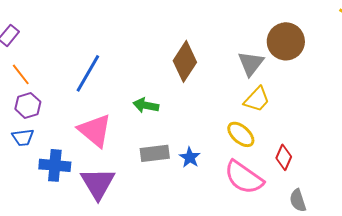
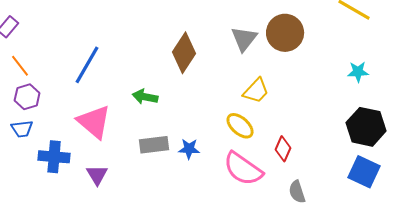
gray triangle: (251, 63) -> (244, 39), moved
blue star: (190, 157) -> (189, 149), turned -30
purple triangle: (98, 183) -> (97, 175), size x0.6

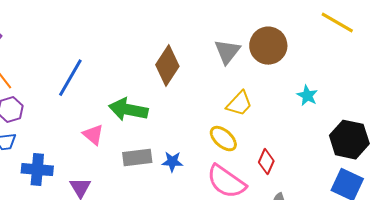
cyan star: (358, 72) -> (307, 96), moved, turned 30
green arrow: (145, 97) -> (128, 110), size x1.5
pink triangle: (94, 122) -> (93, 135), moved, size x0.6

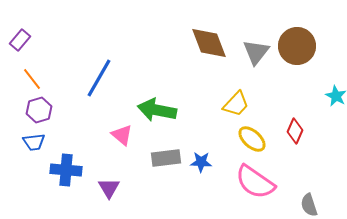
brown diamond: (167, 66) -> (209, 43), moved, turned -54
yellow trapezoid: (239, 104) -> (236, 104), moved
red diamond: (266, 162) -> (295, 131), moved

